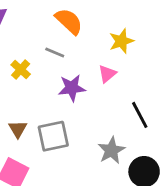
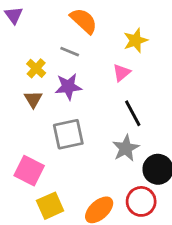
purple star: (72, 88) -> (68, 87), moved
black line: (140, 115) -> (133, 113), moved
brown triangle: (18, 129) -> (33, 99), moved

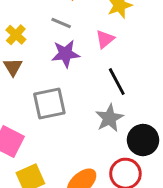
gray line: (70, 52) -> (61, 23), moved
purple star: (68, 87) -> (66, 54), moved

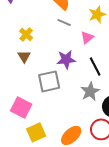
gray line: (61, 23) -> (64, 22), moved
purple star: (66, 54) -> (66, 59), moved

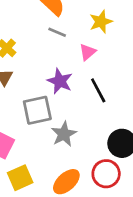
purple star: (66, 59) -> (60, 81), turned 30
gray star: (90, 91) -> (64, 134), moved

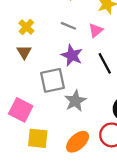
gray line: (57, 32) -> (68, 26), moved
yellow square: (20, 178) -> (38, 138), turned 30

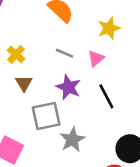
brown triangle: (24, 52) -> (24, 83), moved

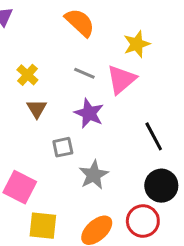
pink triangle: (96, 58) -> (121, 79), size x1.5
black line: (106, 96) -> (154, 136), moved
gray square: (46, 116) -> (63, 147), size x0.6

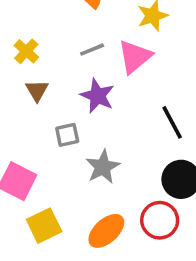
gray line: (84, 73) -> (92, 50), turned -45
yellow square: (43, 226) -> (44, 226), turned -32

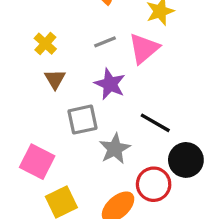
black line: (172, 122) -> (155, 123), moved, turned -32
gray square: (67, 135) -> (82, 120), size x1.4
red circle: (160, 220) -> (154, 184), moved

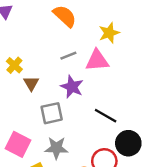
yellow cross: (45, 44) -> (14, 65), moved
pink triangle: (144, 48) -> (97, 60), turned 35
gray star: (115, 149) -> (56, 148), moved, turned 30

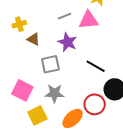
yellow cross: (14, 65) -> (19, 24), turned 32
brown triangle: (31, 83) -> (33, 39), turned -32

